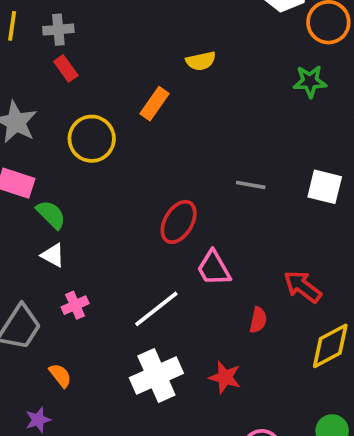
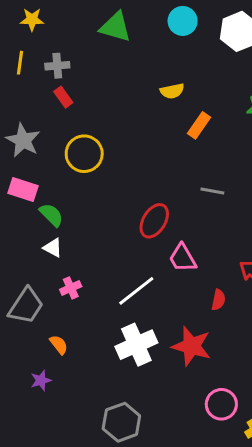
orange rectangle: (155, 104) -> (199, 125), moved
red star: (225, 377) -> (192, 346), size x1.5

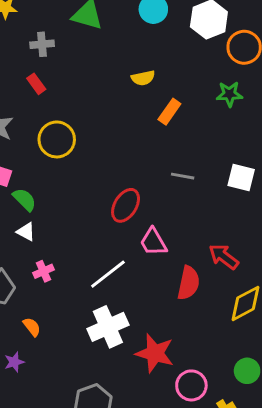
gray cross: (57, 66) -> (42, 44), moved
red semicircle: (218, 300) -> (188, 283), size x1.6
red star: (192, 346) -> (155, 353), moved

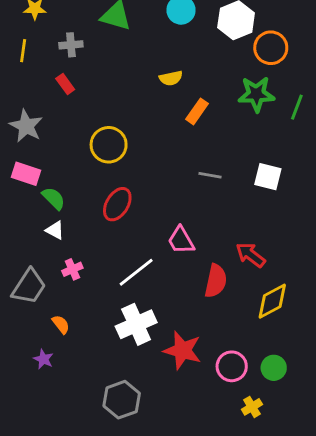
green star: (229, 94) -> (256, 94), size x1.4
yellow circle: (57, 139) -> (109, 145), moved
red ellipse: (126, 205) -> (117, 204), moved
purple star: (14, 362) -> (43, 359), turned -30
pink circle: (191, 385) -> (232, 366), moved

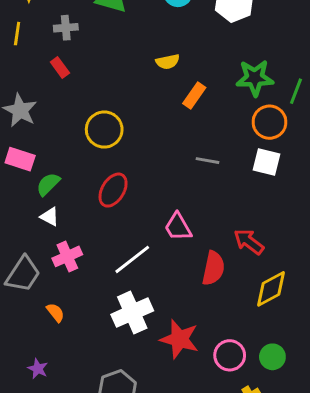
orange circle: (271, 48) -> (269, 122), moved
green semicircle: (54, 198) -> (48, 184), turned -90
pink cross: (72, 269) -> (67, 256), size x1.4
purple star: (43, 359) -> (38, 369), moved

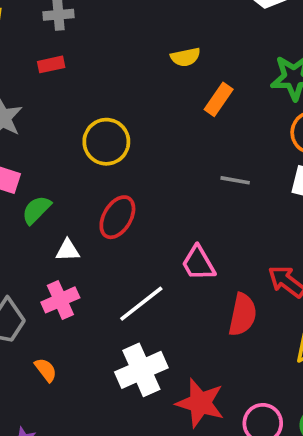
red rectangle: (60, 68) -> (51, 64), turned -66
white triangle: (50, 217) -> (68, 250), moved, turned -30

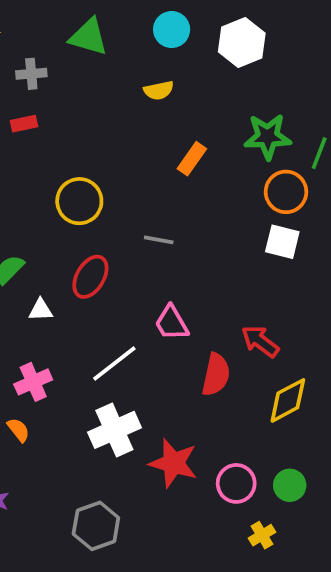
yellow semicircle: (185, 57) -> (159, 90), moved
gray line: (235, 180) -> (159, 240), moved
pink cross: (60, 300) -> (33, 382), moved

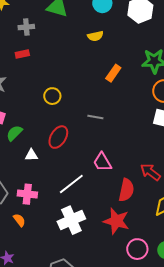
yellow circle: (79, 201) -> (52, 96), size x0.7
pink cross: (33, 382) -> (27, 194), turned 30
red star: (173, 463) -> (116, 221), moved

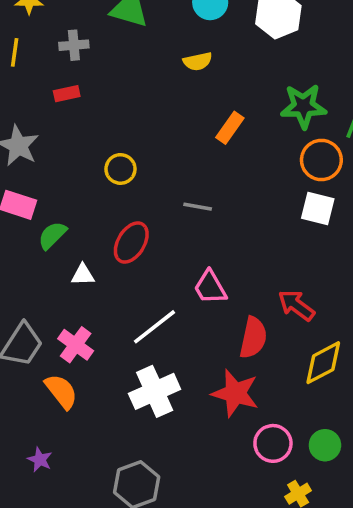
pink cross: (27, 194) -> (76, 345), turned 30
orange semicircle: (19, 220) -> (61, 391), size x1.5

